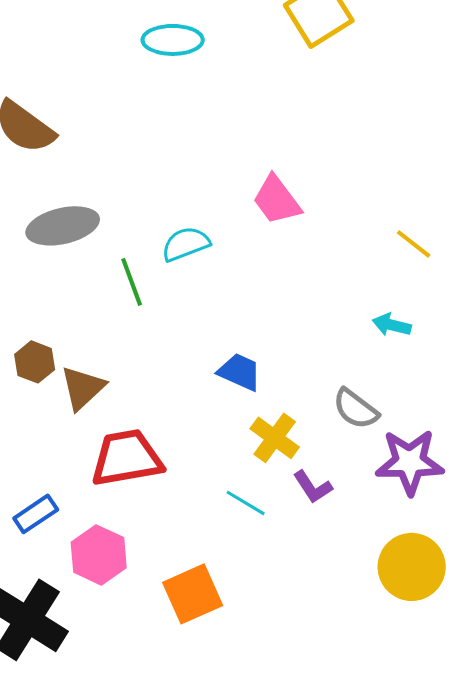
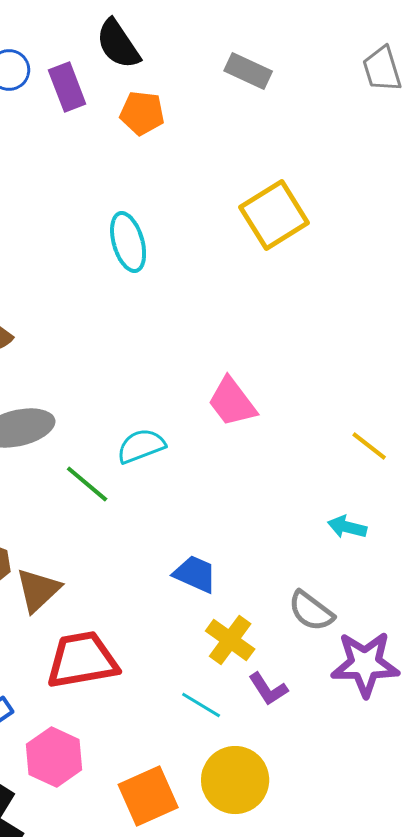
cyan ellipse: (173, 40) -> (128, 242), turned 74
green line: (132, 282) -> (87, 484), turned -30
yellow circle: (412, 567) -> (235, 780), moved

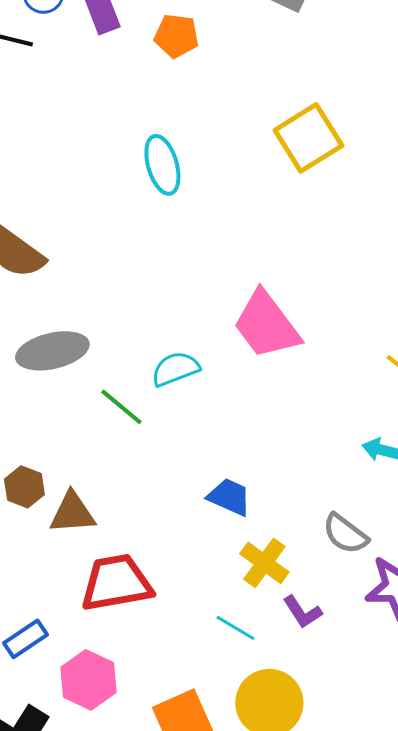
pink trapezoid: (232, 402) -> (266, 325), size x1.4
brown triangle: (38, 590) -> (72, 513), turned 39

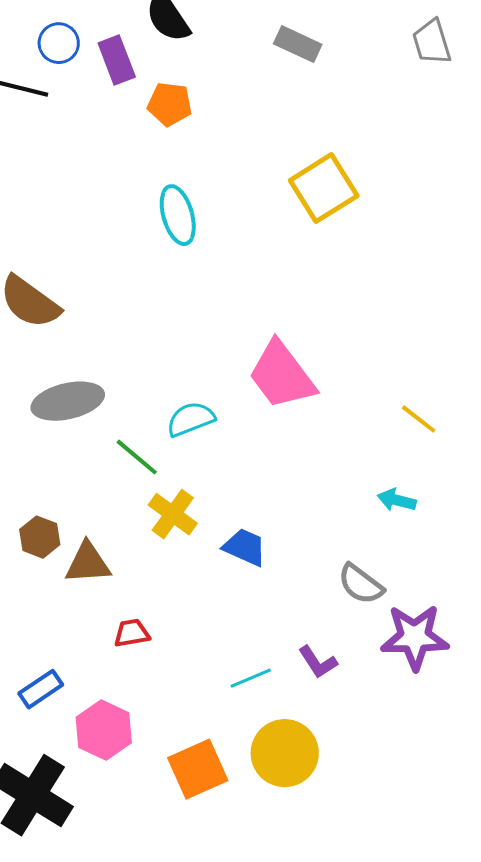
orange pentagon: (176, 36) -> (170, 104), moved
yellow cross: (264, 563) -> (173, 514), moved
red trapezoid: (116, 583) -> (132, 633), size x0.5
cyan line: (235, 628) -> (251, 678), turned -54

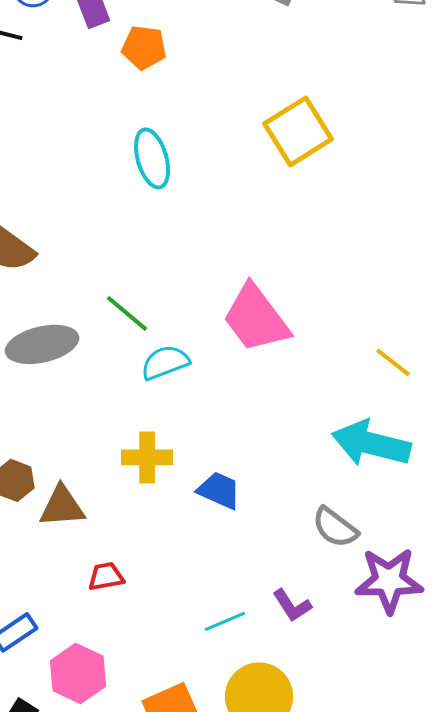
green line: (137, 457) -> (127, 313), moved
cyan arrow: (397, 500) -> (371, 443), size x2.0
yellow cross: (173, 514) -> (147, 457), turned -36

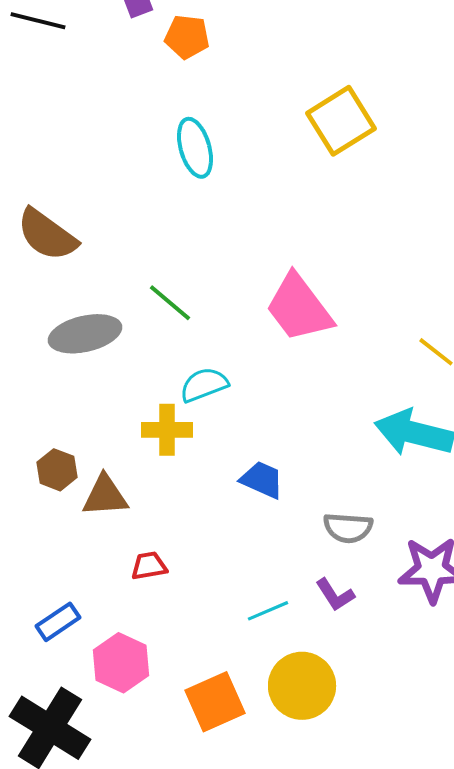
cyan semicircle: (165, 362) -> (204, 385), moved
yellow cross: (147, 457) -> (167, 430), moved
gray semicircle: (335, 527) -> (348, 528), moved, turned -33

